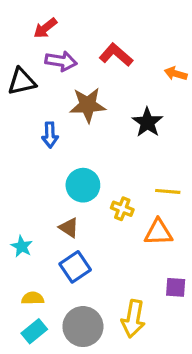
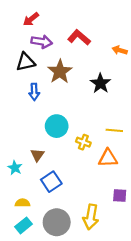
black triangle: (22, 81) -> (26, 62), moved
brown star: (88, 105) -> (60, 72), turned -30
brown triangle: (69, 228) -> (37, 155), moved, turned 32

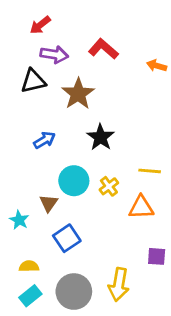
black star: (100, 83) -> (101, 137), moved
blue arrow: (34, 92) -> (44, 140), moved, turned -119
cyan circle: (57, 126) -> (74, 181), moved
yellow cross: (83, 142) -> (109, 186), turned 32

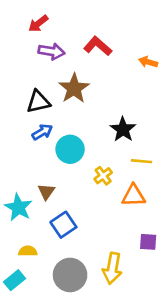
black triangle: (33, 81) -> (38, 102), moved
black star: (101, 137) -> (123, 129), moved
cyan circle: (74, 181) -> (70, 149), moved
cyan star: (19, 220) -> (18, 207), size x1.5
cyan rectangle: (30, 296) -> (14, 280), moved

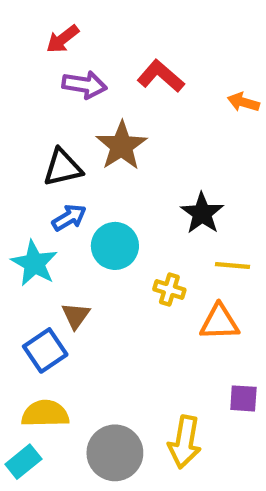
yellow cross: (103, 176) -> (169, 289), turned -36
cyan star: (18, 207) -> (34, 263), moved
blue square: (63, 225) -> (45, 350), moved
yellow semicircle: (28, 251) -> (45, 414), size x1.5

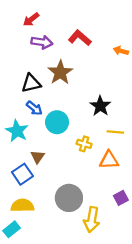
blue arrow: (69, 218) -> (34, 108), turned 70
purple square: (243, 398) -> (121, 198), turned -32
gray circle: (115, 453) -> (69, 198), moved

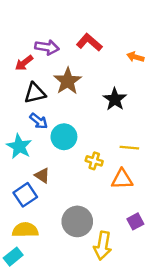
red arrow: (31, 19) -> (24, 63), moved
black star: (100, 106) -> (115, 99), moved
brown triangle: (38, 157) -> (42, 175), turned -32

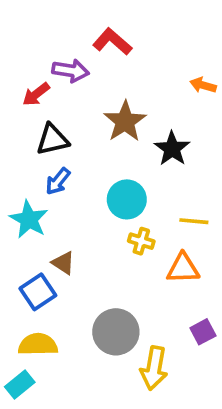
red L-shape: (89, 42) -> (112, 42), moved
brown star: (68, 81) -> (125, 121), moved
blue arrow: (39, 121) -> (58, 181), turned 90
cyan circle: (64, 137) -> (127, 199), moved

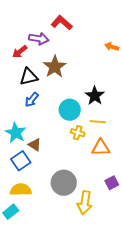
brown star: (125, 121) -> (55, 67), moved
black star: (172, 149) -> (95, 96), moved
cyan star: (29, 219) -> (16, 133), moved
yellow line: (194, 221) -> (98, 122), moved

